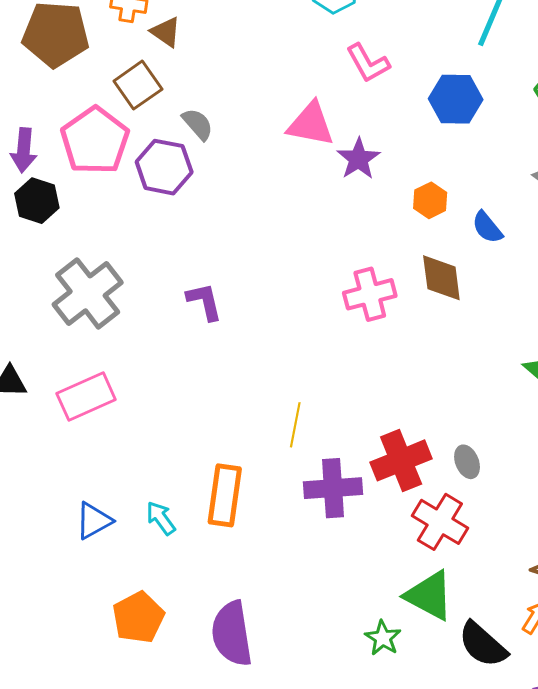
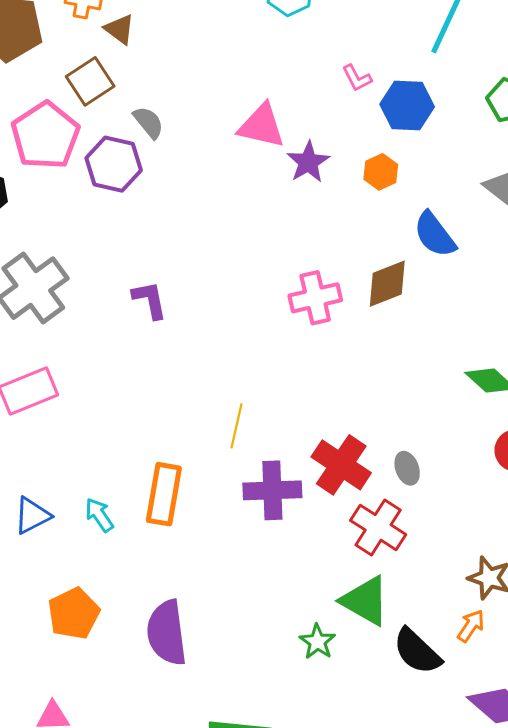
pink L-shape: (368, 63) -> (357, 78), moved, size x0.7
orange hexagon: (430, 200) -> (381, 172), moved
blue semicircle: (487, 227) -> (435, 235), size x1.4
brown diamond: (441, 278) -> (387, 284), turned 74
red cross: (401, 460) -> (341, 465), turned -36

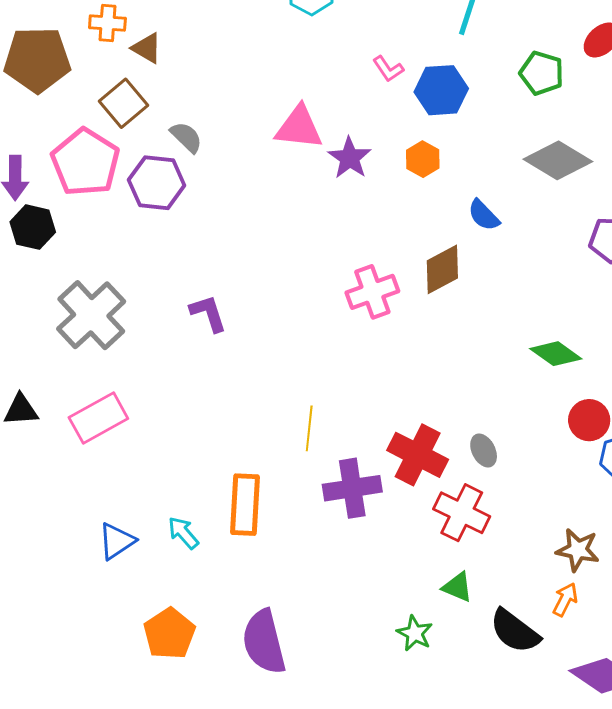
blue semicircle: (435, 235) -> (484, 215), size x0.7
green triangle: (365, 601) -> (457, 587), size x0.6

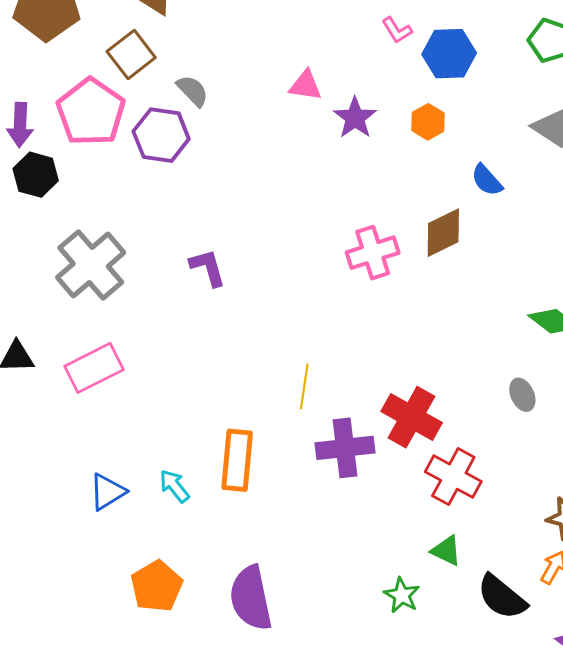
pink triangle: (299, 127) -> (306, 85), size x0.7
gray ellipse: (484, 451) -> (522, 395), moved

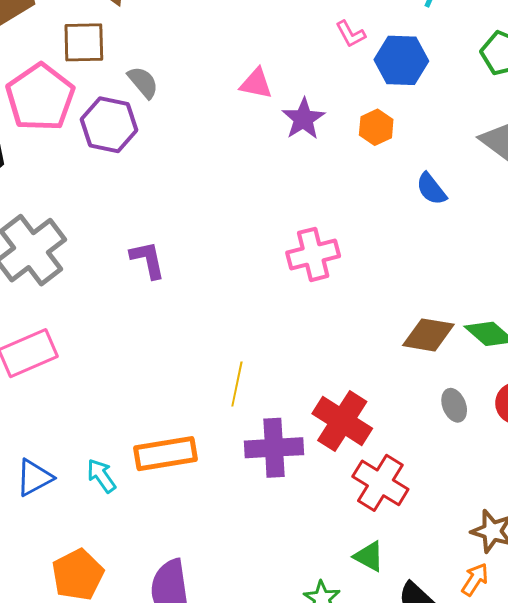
brown square: (131, 54) -> (84, 42), turned 33
brown diamond: (443, 233) -> (428, 335), moved, turned 32
orange rectangle: (237, 460) -> (166, 454), turned 72

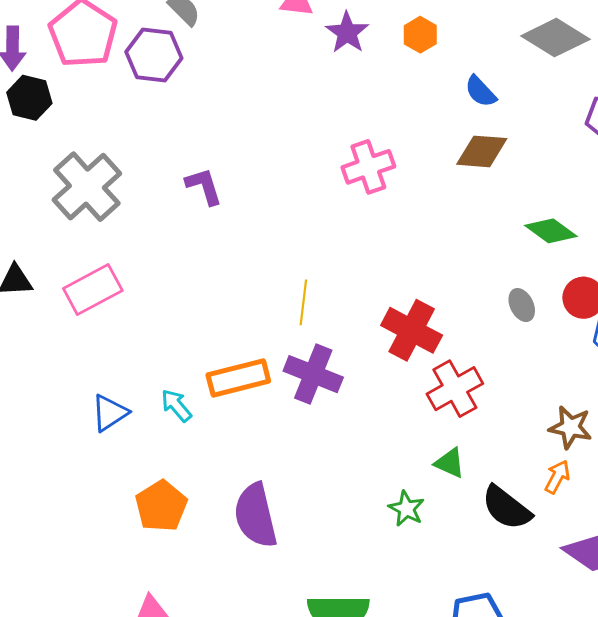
brown diamond: (428, 335) -> (482, 151), moved
purple cross: (274, 448) -> (313, 374), moved, turned 30
red cross: (380, 483) -> (455, 389), turned 34

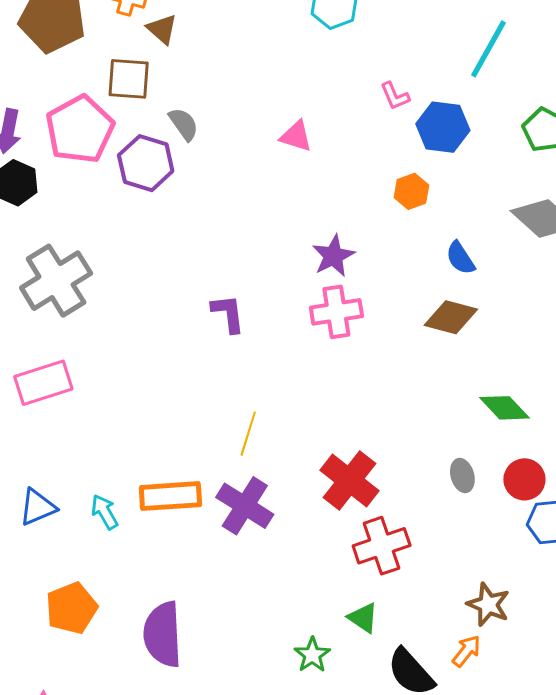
purple star: (347, 33) -> (333, 256), moved
purple L-shape: (204, 186) -> (228, 313), moved

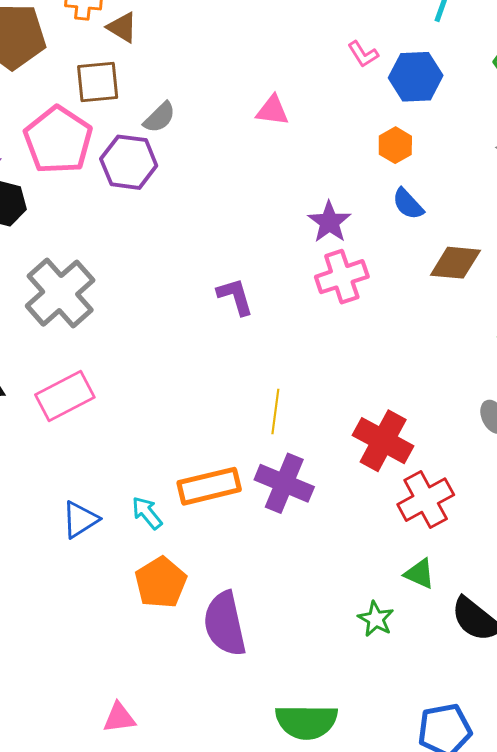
gray semicircle: (184, 124) -> (160, 117), turned 90
blue semicircle: (460, 258) -> (408, 204), moved
orange pentagon: (71, 608) -> (161, 583), moved

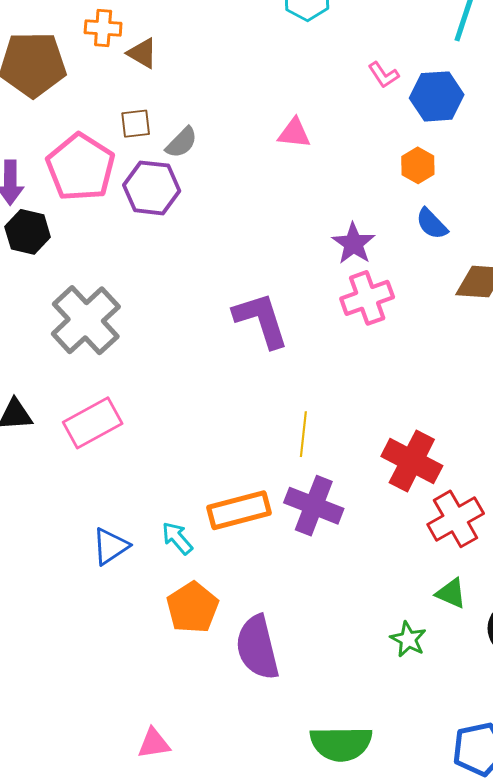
brown square: (98, 82) -> (136, 124), moved, size x0.7
purple L-shape: (235, 296) -> (261, 320), size x1.5

